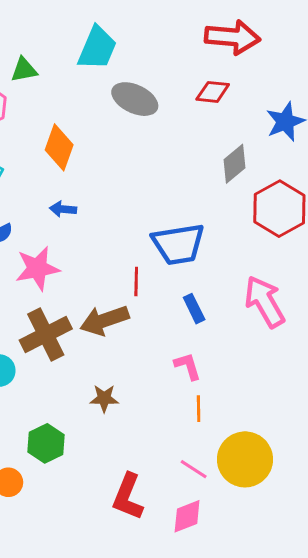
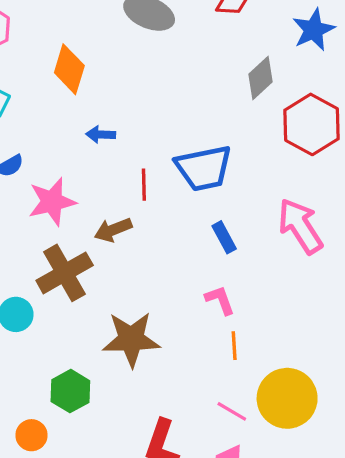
blue arrow: (63, 209) -> (101, 135), moved
red line: (136, 282) -> (144, 185), moved
brown arrow: (104, 320) -> (113, 230), moved, size x0.7
brown star: (104, 398) -> (131, 339), size x1.8

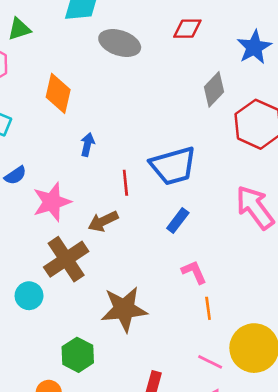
blue arrow: (101, 135) -> (87, 145), turned 105
blue rectangle: (224, 237) -> (178, 220), moved, turned 70

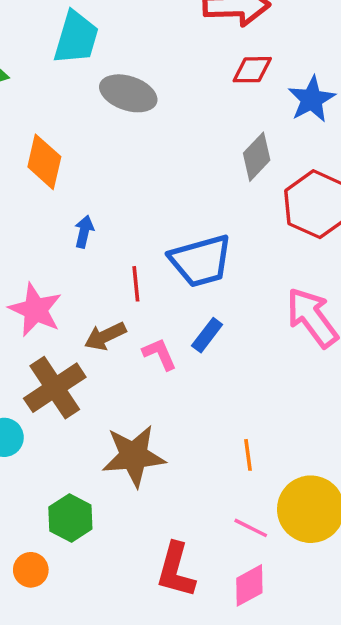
red diamond: (187, 29) -> (252, 70), moved
pink star: (52, 202) -> (35, 310), turned -30
pink L-shape: (194, 272) -> (159, 354), moved

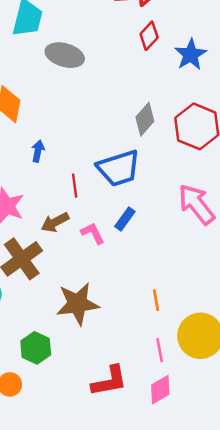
red diamond: (252, 70) -> (149, 36), turned -44
gray diamond: (257, 157) -> (145, 119), moved
pink line: (251, 528) -> (160, 350), turned 55
red L-shape: (176, 570) -> (109, 381), turned -114

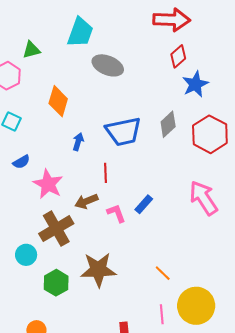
blue star: (191, 55) -> (195, 84), moved
blue trapezoid: (119, 168) -> (123, 132), moved
orange line: (156, 300) -> (163, 273), turned -42
green hexagon: (36, 348) -> (56, 283), moved

